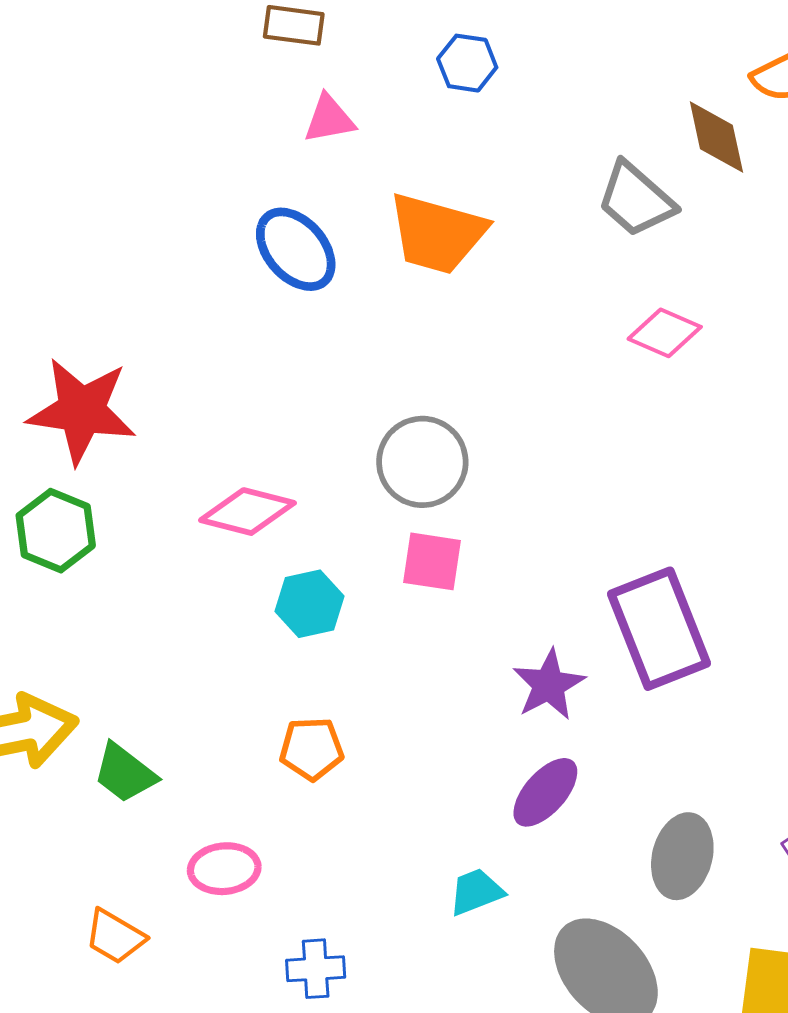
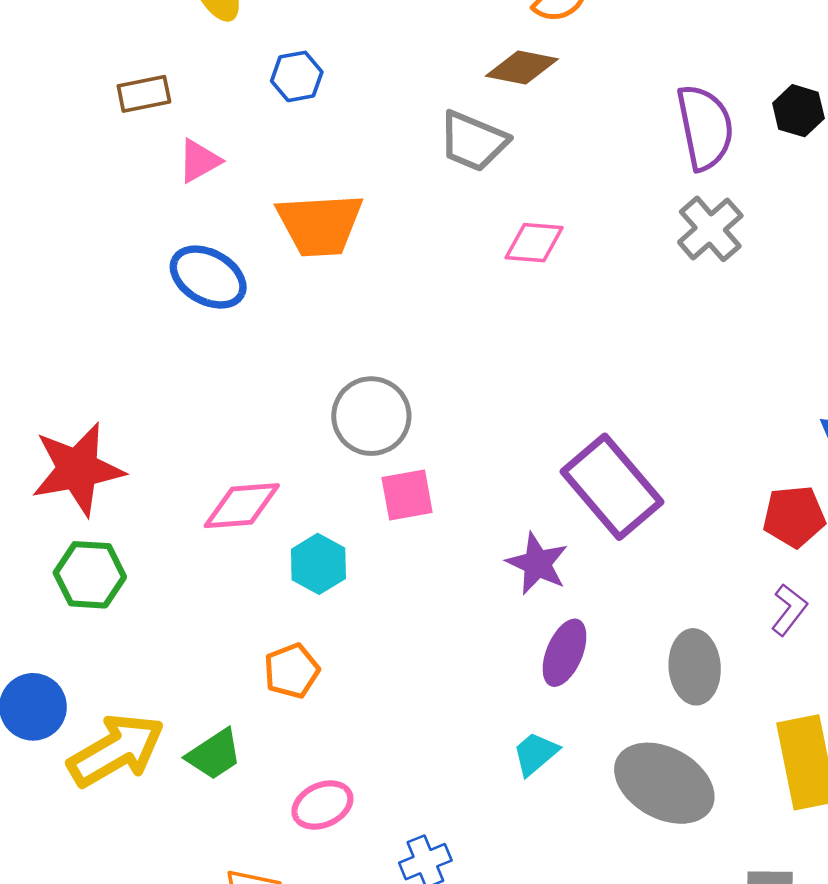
brown diamond: (716, 137) -> (522, 67), turned -48
orange pentagon: (312, 749) -> (292, 671), moved
green trapezoid: (125, 773) -> (214, 754), turned -52

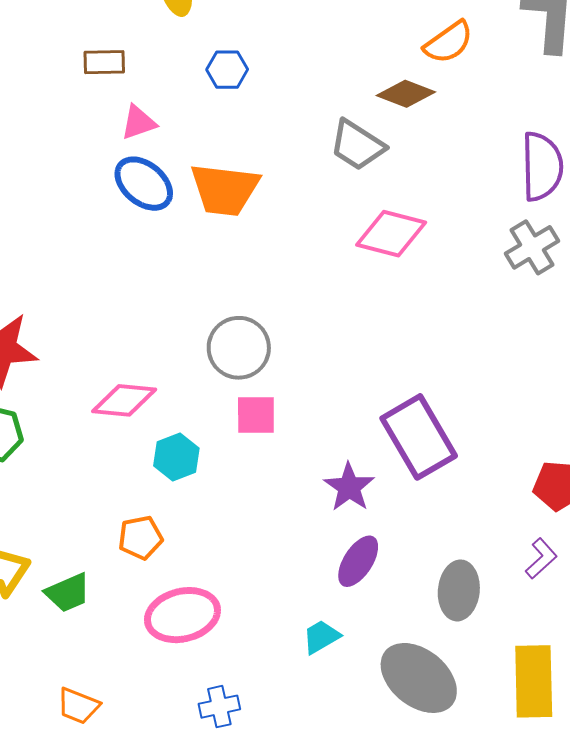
pink diamond: (534, 243) -> (391, 234), size x1.4
blue ellipse: (208, 277) -> (144, 184), moved
pink ellipse: (322, 805) -> (182, 615), moved, size x1.5

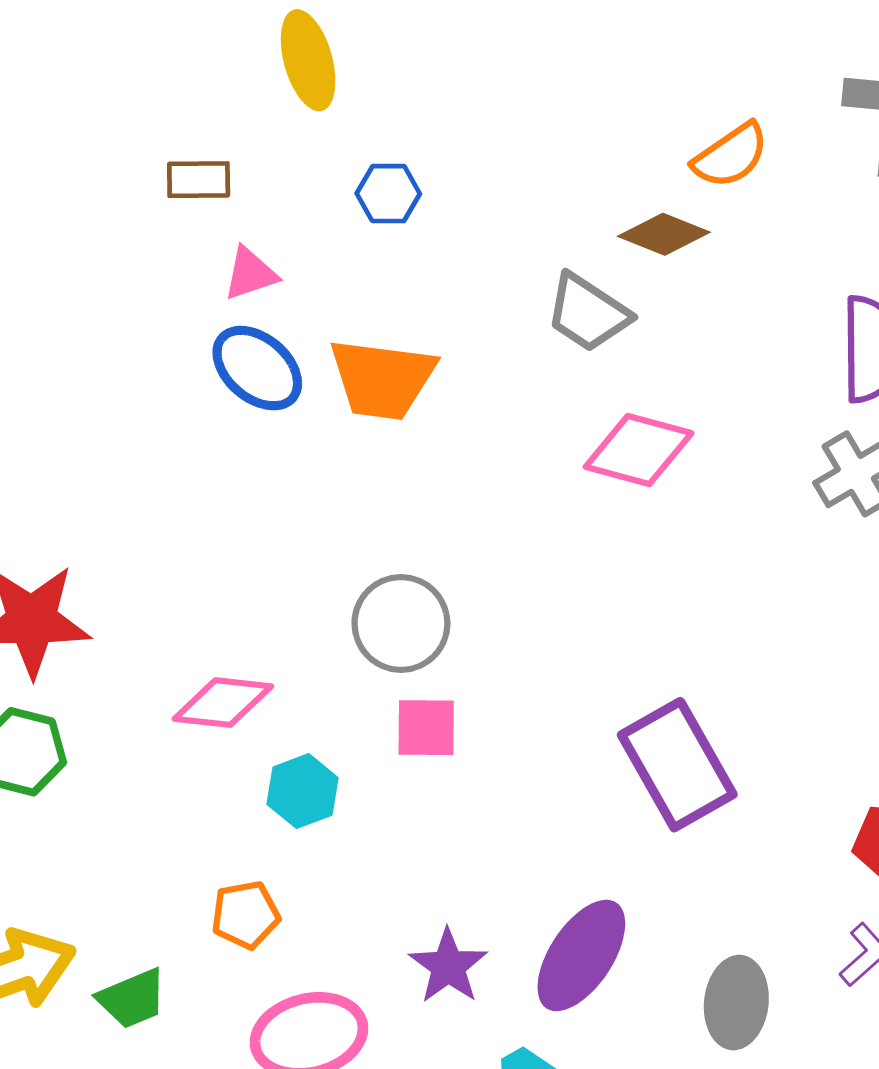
purple star: (349, 487) -> (448, 966), moved
purple ellipse: (358, 561) -> (581, 955), size x1.4

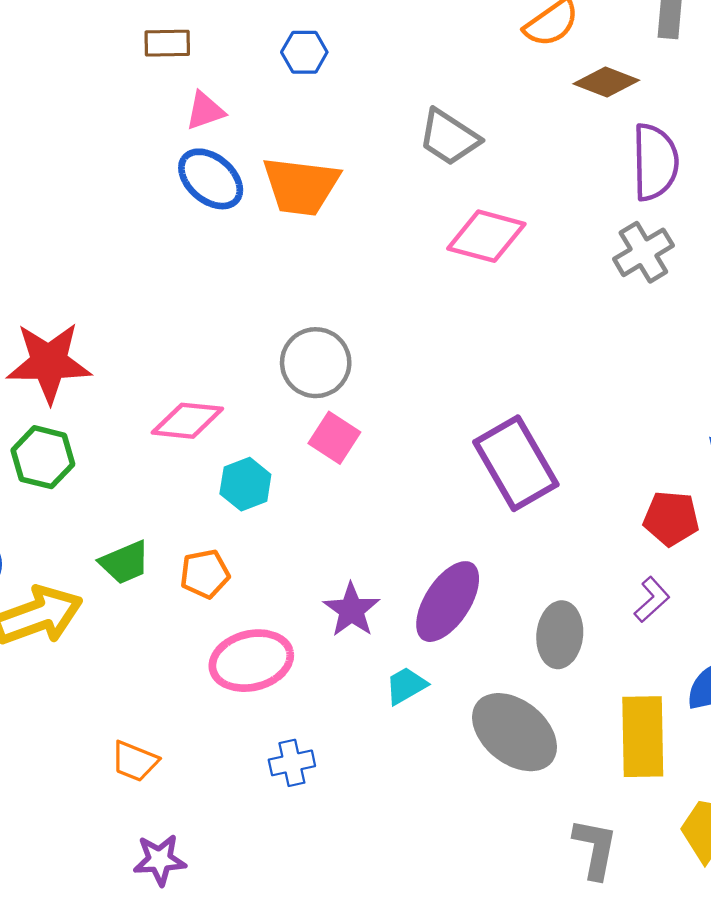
brown diamond: (664, 234) -> (606, 82), moved
pink square: (426, 728) -> (334, 438), turned 33
green trapezoid: (132, 999) -> (125, 562), moved

